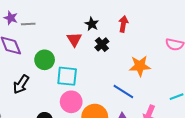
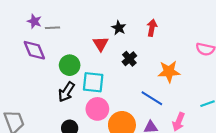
black cross: (102, 44) -> (129, 59), moved
black arrow: (21, 84) -> (66, 92), moved

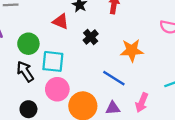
red triangle: (101, 44) -> (61, 21), turned -35
black arrow: (66, 92) -> (25, 71), turned 114

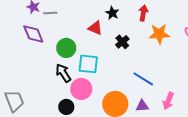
orange star: (132, 50) -> (159, 34), moved
pink circle: (57, 89) -> (81, 89), moved

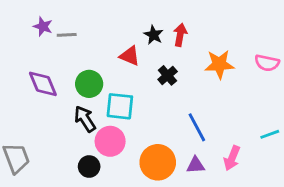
red arrow: (143, 13) -> (180, 35), moved
purple diamond: (33, 34) -> (43, 84), moved
blue line: (143, 79) -> (197, 127), turned 30

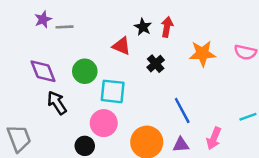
purple star: (43, 26) -> (43, 19), turned 30
black arrow: (85, 119) -> (57, 103), moved

